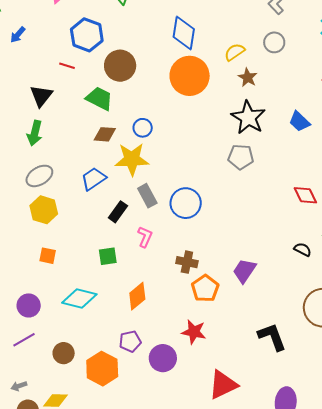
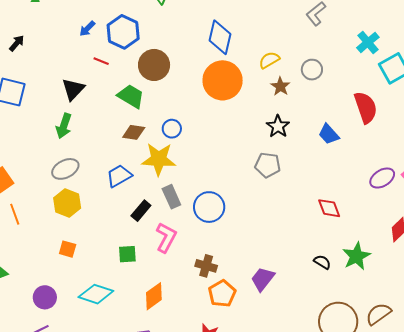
blue arrow: (18, 35) -> (87, 29), moved
gray circle: (274, 42) -> (312, 70), moved
black star: (248, 118) -> (278, 126), size x0.7
pink L-shape: (145, 237) -> (166, 238), size x1.4

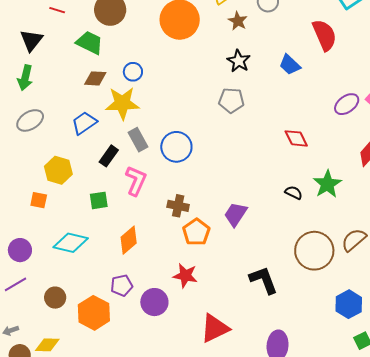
yellow hexagon: (67, 203) -> (58, 170), moved

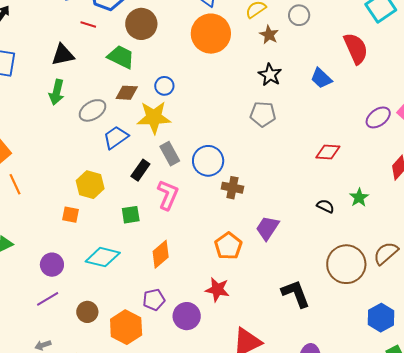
black triangle: (31, 40) -> (63, 55), turned 40
gray ellipse: (30, 120) -> (92, 110), moved
red diamond: (296, 138) -> (328, 152), turned -60
green star: (327, 184) -> (359, 198), size x0.7
brown cross: (178, 206) -> (232, 188), moved

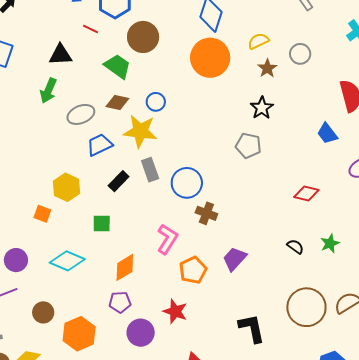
blue trapezoid: (321, 78) -> (327, 133), moved
pink L-shape: (168, 195) -> (167, 239), moved
purple pentagon: (154, 300) -> (120, 302), moved

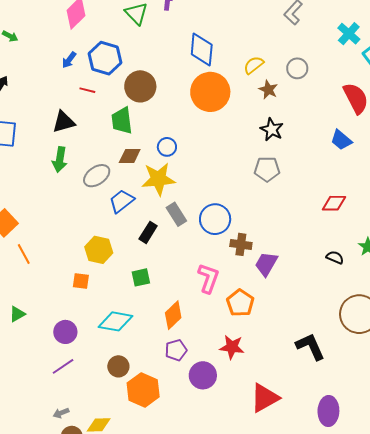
green trapezoid: (118, 66) -> (122, 121), turned -120
purple trapezoid: (235, 259) -> (266, 264), moved
brown circle: (43, 312) -> (118, 366), moved

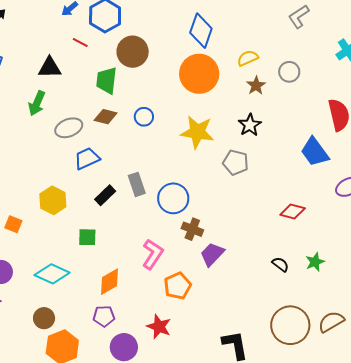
blue trapezoid: (341, 140) -> (315, 152), size x1.4
yellow star: (158, 179) -> (197, 132), moved
orange square: (81, 281) -> (13, 224), moved

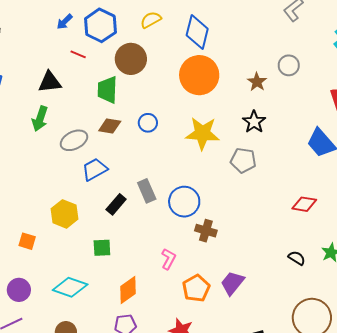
yellow semicircle: (248, 58) -> (151, 20), moved
pink L-shape: (153, 254) -> (168, 259), size x0.7
purple trapezoid: (212, 254) -> (232, 283), moved

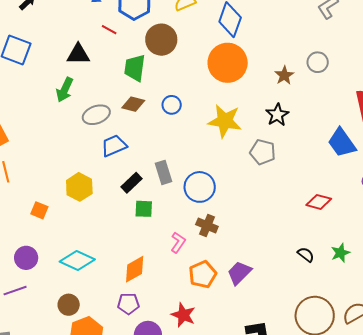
brown cross: (206, 231) -> (207, 226), moved
green square: (102, 248) -> (144, 209), moved

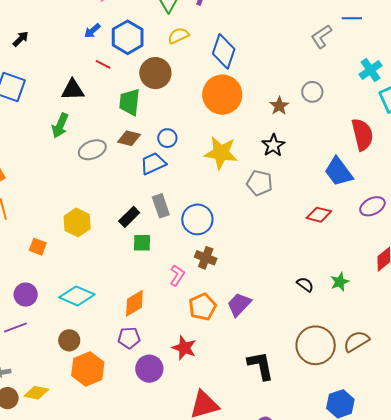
blue trapezoid: (114, 146) -> (153, 163), moved
red diamond: (319, 202) -> (319, 215), moved

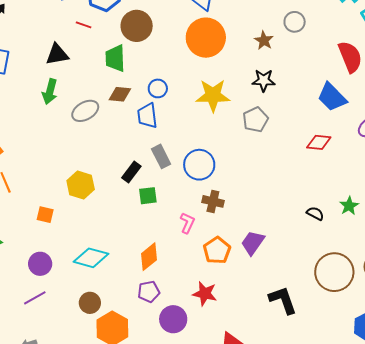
black star: (273, 145) -> (264, 80), turned -30
blue trapezoid: (153, 163) -> (147, 116), turned -64
gray pentagon: (259, 183) -> (255, 120), turned -30

